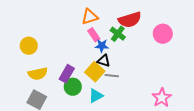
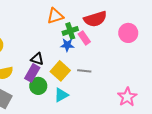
green cross: (118, 34) -> (70, 31), moved, turned 35
pink rectangle: (94, 35) -> (84, 38), moved
black triangle: (104, 61) -> (37, 59), moved
gray line: (112, 76) -> (84, 71), moved

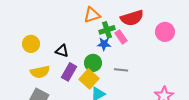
black triangle: (37, 59) -> (62, 51), moved
yellow square: (60, 71) -> (89, 79), moved
green circle: (38, 86) -> (93, 63), moved

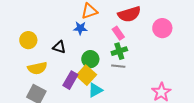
green cross: (107, 30) -> (119, 51), moved
blue star: (104, 44) -> (80, 28), moved
purple rectangle: (69, 72) -> (70, 80), moved

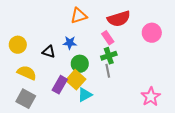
blue star: (80, 28) -> (70, 43), moved
gray line: (118, 66) -> (108, 71), turned 72
yellow semicircle: (37, 68) -> (27, 73), turned -144

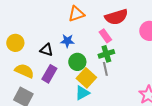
yellow square: (76, 80) -> (86, 78), moved
purple rectangle: (60, 85) -> (49, 74), moved

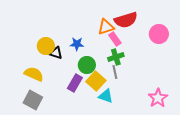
orange triangle: (76, 14) -> (106, 27), moved
yellow circle: (15, 43) -> (46, 46), moved
purple rectangle: (49, 74) -> (75, 83), moved
cyan triangle: (82, 93) -> (106, 96), moved, turned 49

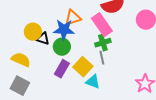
orange triangle: (106, 27) -> (73, 18), moved
pink rectangle: (115, 39) -> (102, 25), size x1.6
blue star: (77, 44) -> (64, 30), size x1.5
green circle: (87, 65) -> (62, 47), moved

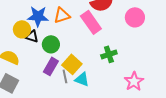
blue star: (64, 30) -> (38, 16), moved
green cross: (103, 43) -> (109, 54), moved
gray line: (102, 58) -> (65, 76), moved

